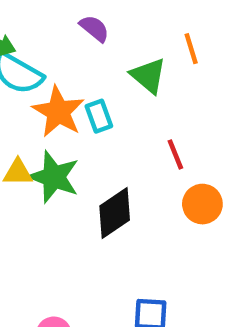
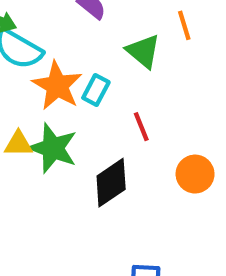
cyan rectangle: (99, 116) -> (96, 90), turned 48
red line: (175, 154) -> (141, 127), moved

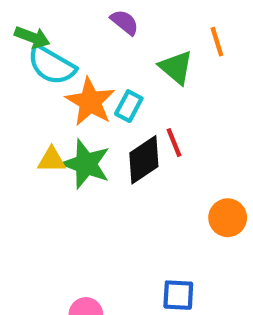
orange circle: (195, 174) -> (228, 218), moved
black diamond: (111, 183) -> (144, 160), moved

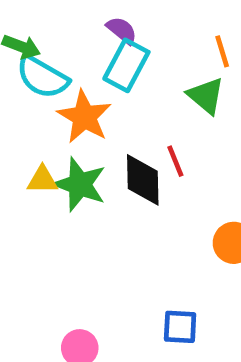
green triangle: (176, 67) -> (206, 96), moved
cyan rectangle: (129, 106) -> (126, 65), moved, size x1.5
black diamond: (144, 160) -> (143, 180), turned -57

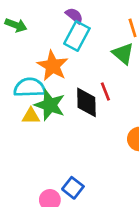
cyan semicircle: (42, 77) -> (30, 87), moved, turned 148
yellow triangle: (42, 180) -> (31, 116), moved
blue square: (180, 327) -> (73, 188), moved, turned 35

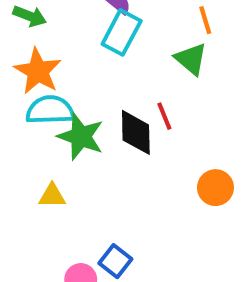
orange star: (53, 66) -> (38, 71), moved
yellow triangle: (31, 116) -> (52, 196), moved

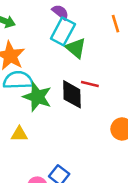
green triangle: (191, 59) -> (76, 48), moved
red line: (164, 116) -> (90, 84), turned -54

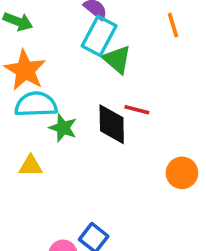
green star: (37, 97) -> (63, 128), size x0.7
yellow triangle: (19, 134) -> (31, 166), moved

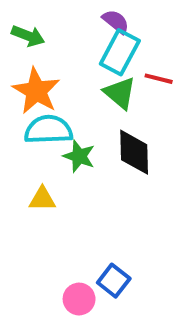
green triangle: (117, 59) -> (120, 93), moved
red line: (137, 110) -> (159, 79), moved

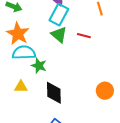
red line: (159, 79) -> (84, 36), moved
black diamond: (134, 152) -> (54, 93), moved

